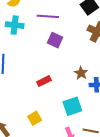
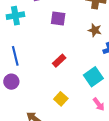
brown star: (81, 73) -> (95, 30), moved

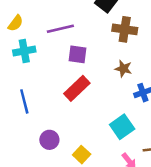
red rectangle: (59, 61) -> (77, 88), moved, size x1.5
purple circle: (11, 82) -> (49, 140), moved

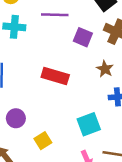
purple square: (78, 54) -> (83, 37), moved
red rectangle: (77, 88) -> (55, 76), turned 45

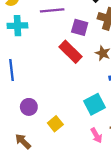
red rectangle: (55, 76) -> (71, 52), moved, turned 35

